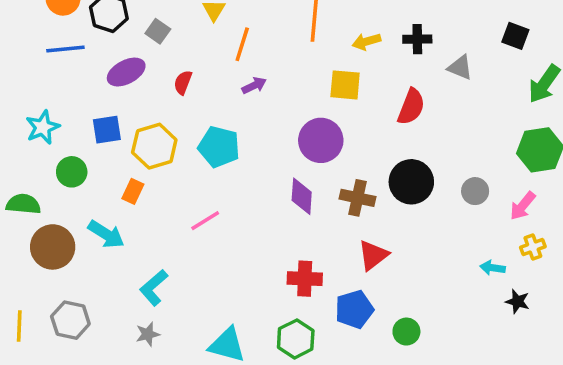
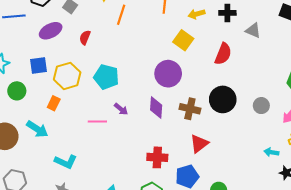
purple arrow: (254, 85) -> (121, 109), moved, turned 64
yellow square: (345, 85) -> (183, 40), turned 30
pink line: (205, 221) -> (97, 121), turned 30
cyan L-shape: (154, 288) -> (66, 162), turned -115

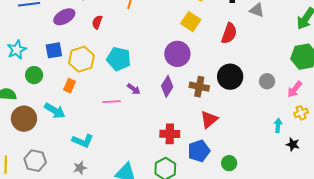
purple diamond: (156, 107) -> (167, 86), turned 30
cyan arrow: (271, 152) -> (278, 125), turned 88

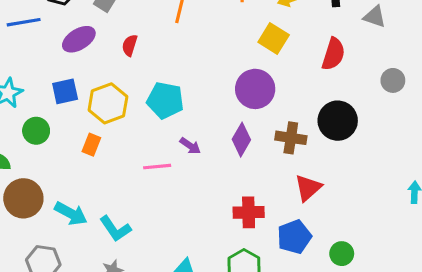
gray circle: (267, 81) -> (393, 80), moved
cyan arrow: (55, 111) -> (71, 214), moved
cyan L-shape: (83, 141) -> (115, 229), turned 35

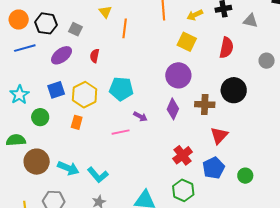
red cross: (249, 212) -> (183, 155), turned -30

